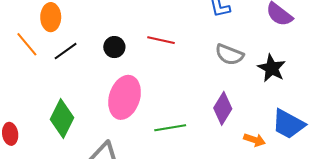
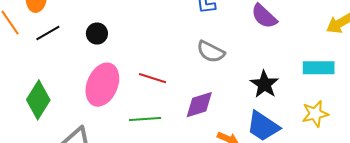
red line: (161, 40) -> (152, 78), moved
black star: (272, 68) -> (264, 84), moved
purple diamond: (223, 108) -> (199, 105), turned 36

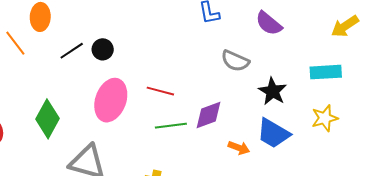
black line: (48, 33) -> (72, 51), moved
gray semicircle: (211, 52) -> (235, 61), moved
green line: (145, 119) -> (171, 126), moved

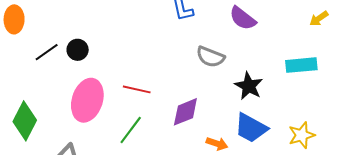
yellow arrow: (345, 26) -> (319, 19), size x0.7
yellow star: (325, 118) -> (302, 135), moved
green line: (171, 126) -> (131, 130), moved, turned -44

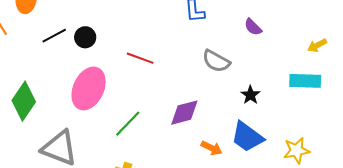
purple semicircle: (243, 18) -> (253, 27), size x0.7
yellow arrow: (319, 19) -> (317, 45), moved
black star: (249, 86) -> (250, 95), size x0.7
red line: (137, 89) -> (140, 58), moved

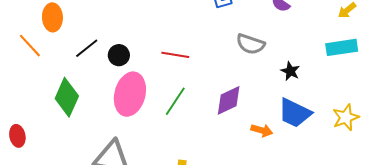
black circle: (85, 37) -> (119, 55), moved
green diamond: (24, 101) -> (67, 97), moved
green line: (128, 124) -> (175, 101), moved

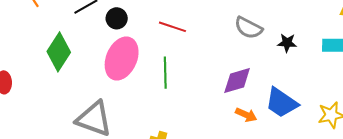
black star: (290, 71) -> (287, 43), moved, turned -30
purple diamond: (229, 100) -> (237, 81), moved
green line: (175, 101) -> (165, 73), turned -44

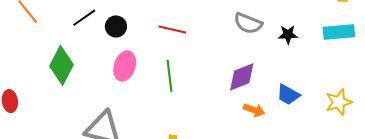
pink ellipse: (122, 58) -> (125, 66), size x0.7
blue trapezoid: (281, 103) -> (288, 95), size x0.7

